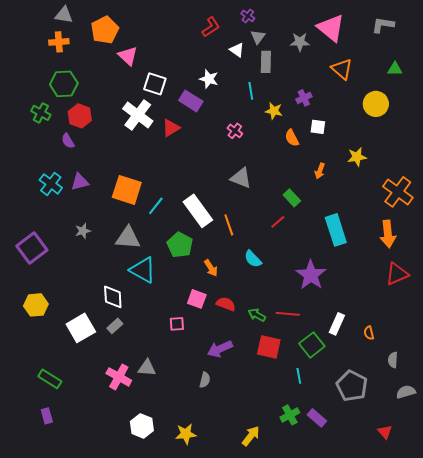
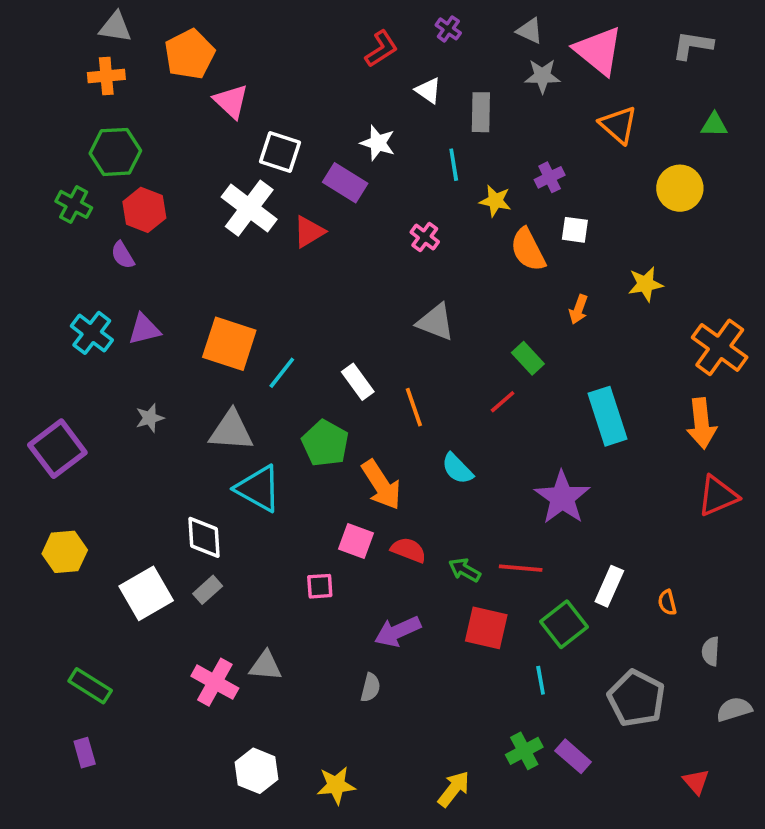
gray triangle: (258, 37) -> (530, 31), moved, turned -42
orange semicircle: (292, 138) -> (528, 250), size x1.4
white rectangle: (198, 211) -> (358, 382), size x0.6
orange arrow: (211, 268) -> (381, 485), size x1.6

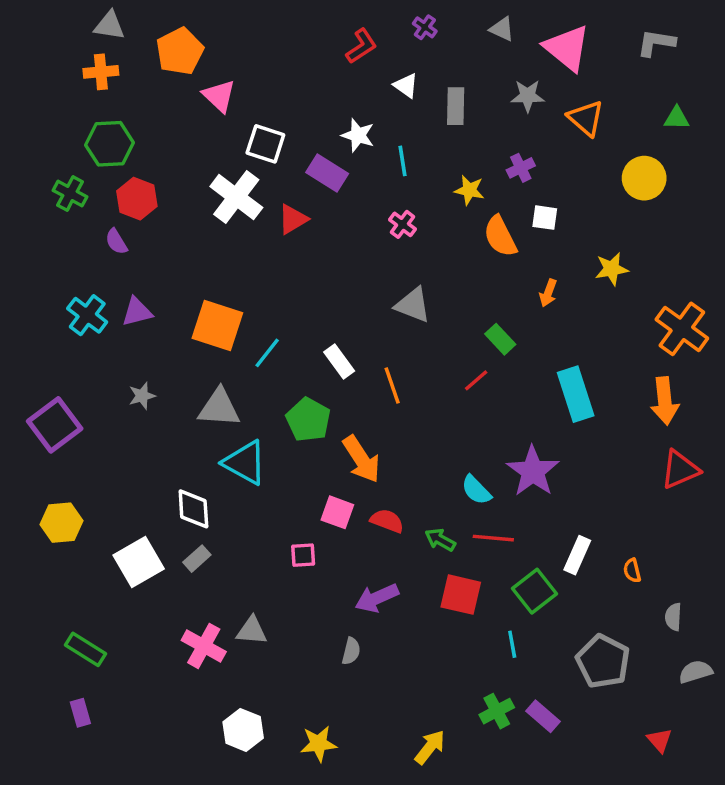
gray star: (542, 76) -> (528, 96), moved
cyan line: (454, 165) -> (403, 161), moved
cyan semicircle: (457, 469) -> (476, 490), moved

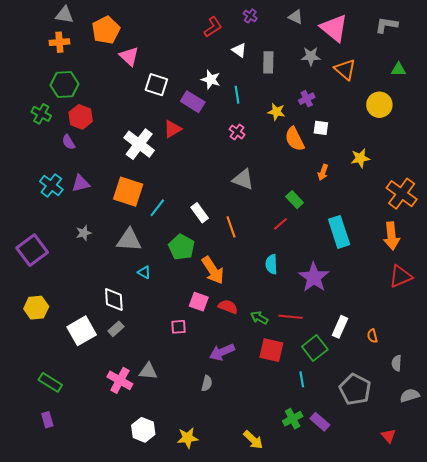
white cross: (236, 197) -> (139, 144), moved
cyan triangle: (245, 463) -> (144, 272), size x0.5
cyan semicircle: (476, 490) -> (271, 264), moved, turned 42
yellow arrow: (430, 747) -> (253, 440), turned 95

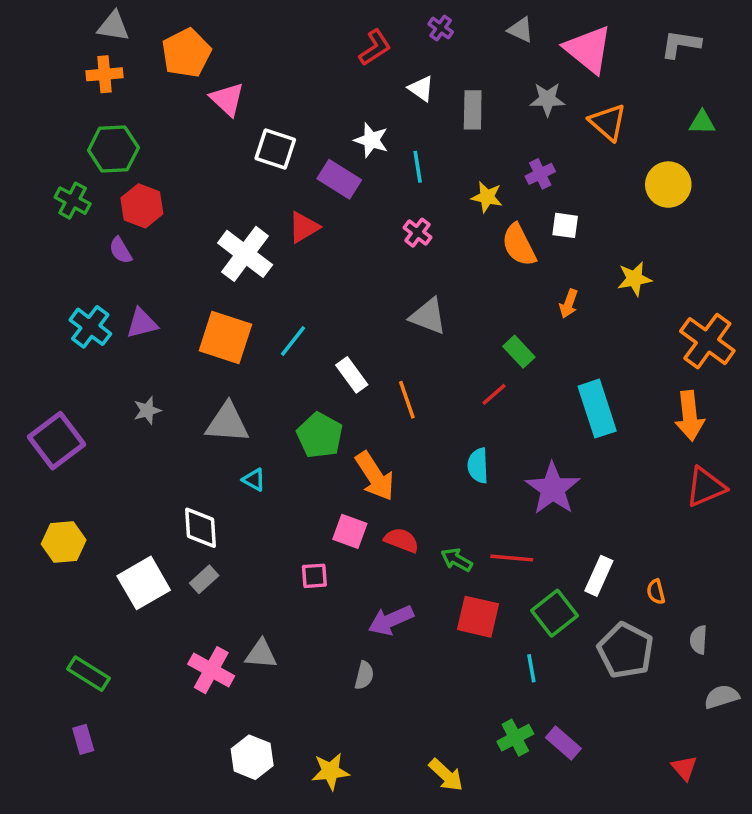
cyan line: (157, 208) -> (293, 341), moved
gray pentagon: (355, 389) -> (626, 650), moved

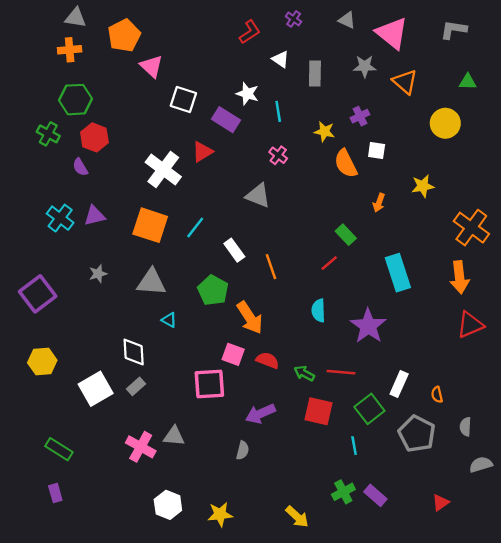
gray triangle: (428, 316) -> (258, 196), moved
pink square: (314, 576) -> (209, 384), size x1.8
red triangle: (684, 768) -> (441, 503), moved, turned 36

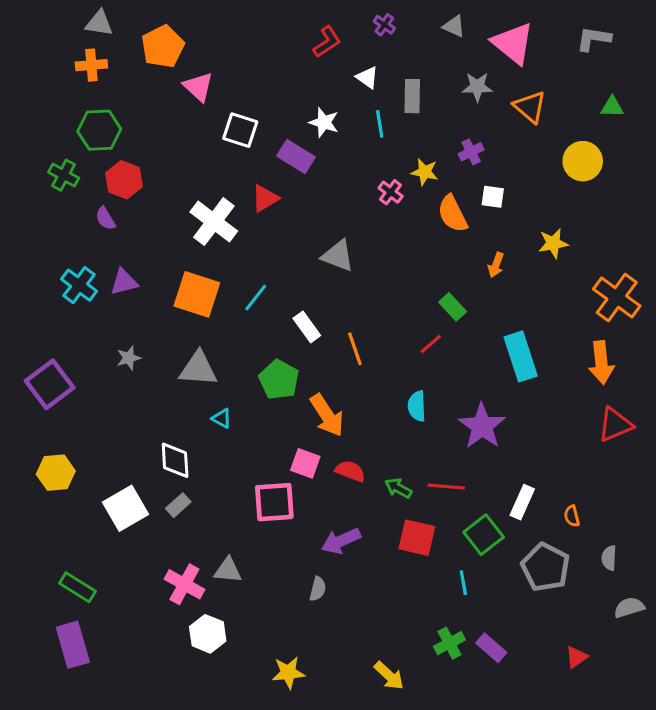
cyan line: (278, 111) -> (380, 124), moved
pink cross: (278, 155) -> (391, 192), moved
purple rectangle: (55, 493) -> (73, 645), size x1.8
white hexagon: (168, 505) -> (208, 634), moved

